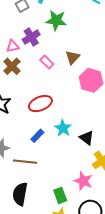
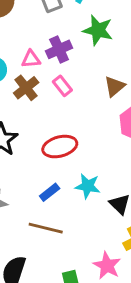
pink rectangle: (47, 62) -> (62, 86), moved
cyan star: (63, 128) -> (88, 186), turned -30
brown line: (25, 162) -> (46, 228), moved

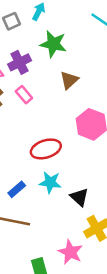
brown triangle: (115, 86) -> (69, 80), moved
red ellipse: (60, 147) -> (46, 149), moved

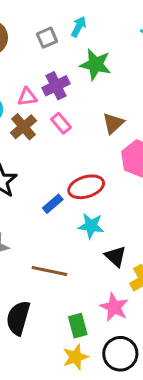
brown triangle: (69, 80) -> (113, 123), moved
blue rectangle: (17, 189) -> (53, 204), moved
black triangle: (79, 197) -> (116, 256), moved

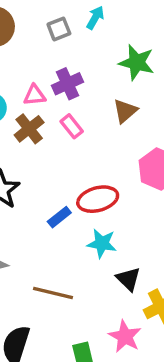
green star: (96, 64) -> (137, 62), moved
brown triangle: (113, 123) -> (125, 111), moved

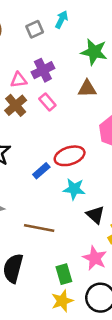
brown triangle: (125, 111) -> (87, 89), turned 42

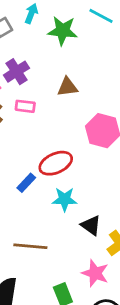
green star: (94, 52) -> (63, 31), moved
pink rectangle: (47, 102) -> (25, 106), turned -36

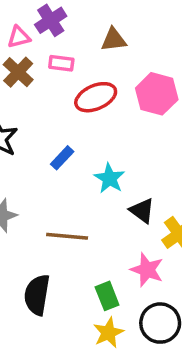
red ellipse: (56, 163) -> (96, 97), moved
cyan star: (65, 199) -> (109, 178), turned 30

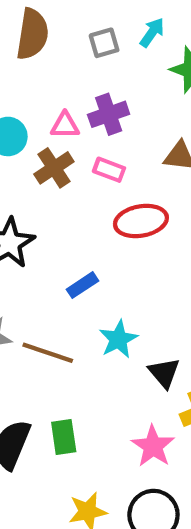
cyan star: (109, 178) -> (118, 339), moved
brown line: (67, 236) -> (48, 353), moved
green rectangle: (107, 296) -> (64, 437), moved

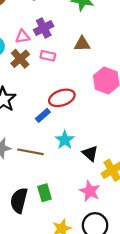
red ellipse: (141, 221) -> (62, 98), moved

